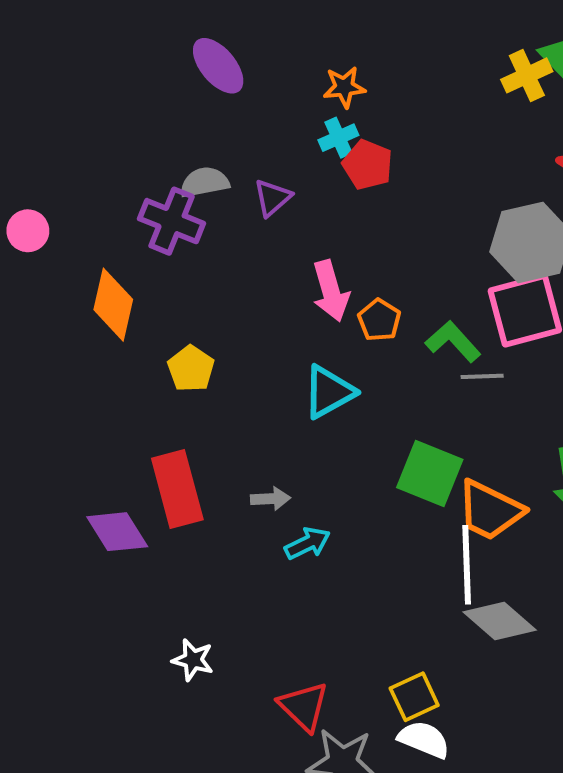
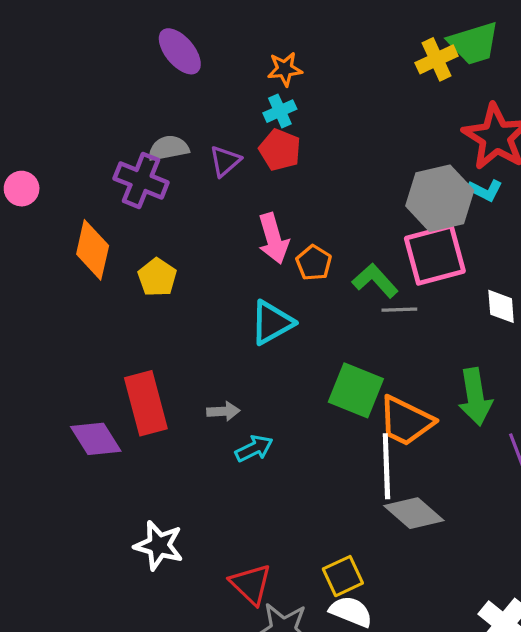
red pentagon: (368, 165) -> (280, 150), moved
yellow pentagon: (191, 369) -> (157, 277), moved
white star: (193, 660) -> (159, 545), size x1.4

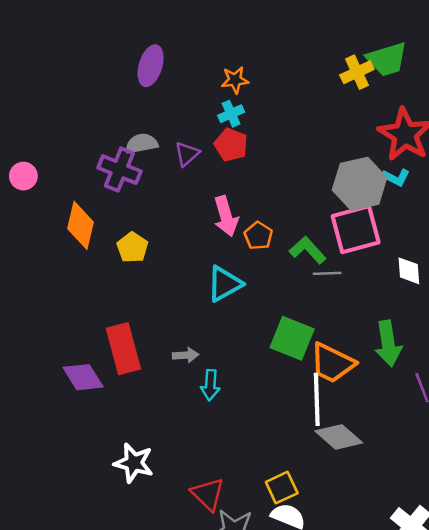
purple ellipse: (180, 51) -> (151, 66), turned 57
cyan arrow: (254, 448) -> (210, 385), turned 120

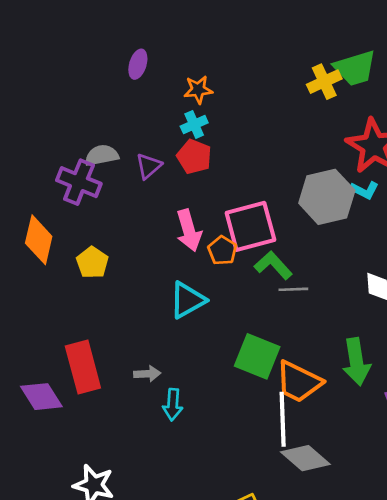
purple ellipse: (151, 66) -> (138, 64), moved, size x0.7
pink square: (356, 229) -> (250, 226), moved

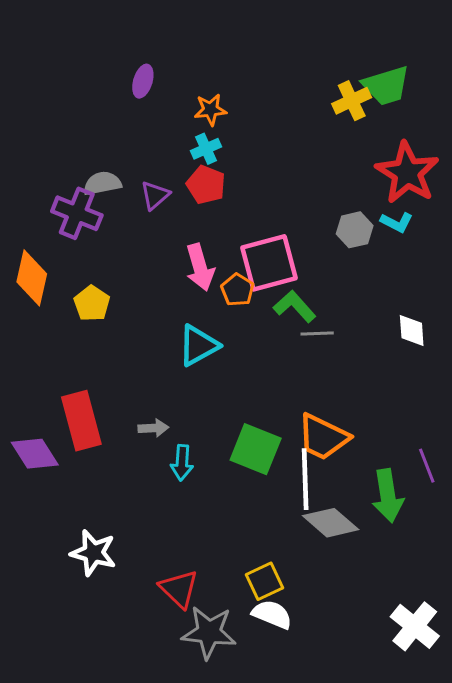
gray hexagon: (327, 197) -> (355, 230), size x0.6
green square: (257, 356) -> (256, 449), moved
green arrow: (356, 362) -> (388, 496), moved

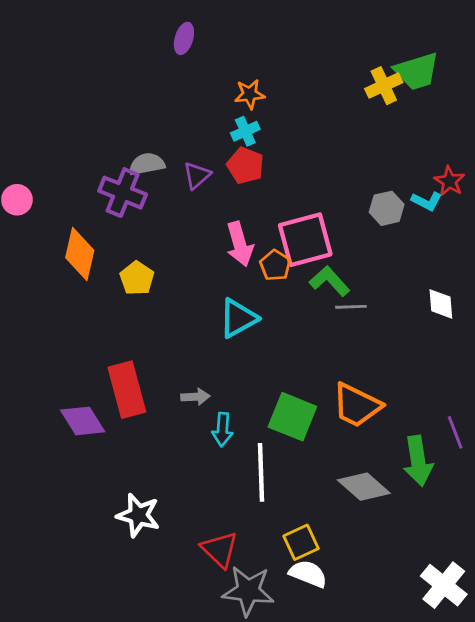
purple ellipse: (143, 81) -> (184, 38), moved
red star: (407, 173) -> (449, 181), moved, size x0.5
white line: (305, 479) -> (261, 472), moved

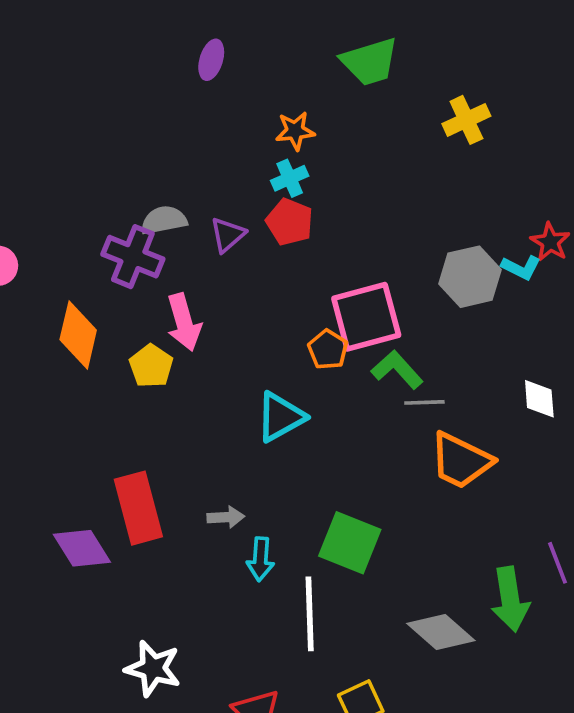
green trapezoid: (417, 71) -> (370, 62), moved
gray hexagon: (387, 208) -> (470, 277), size x1.4
pink arrow: (240, 244) -> (184, 322), moved
orange trapezoid: (357, 405) -> (461, 461), moved

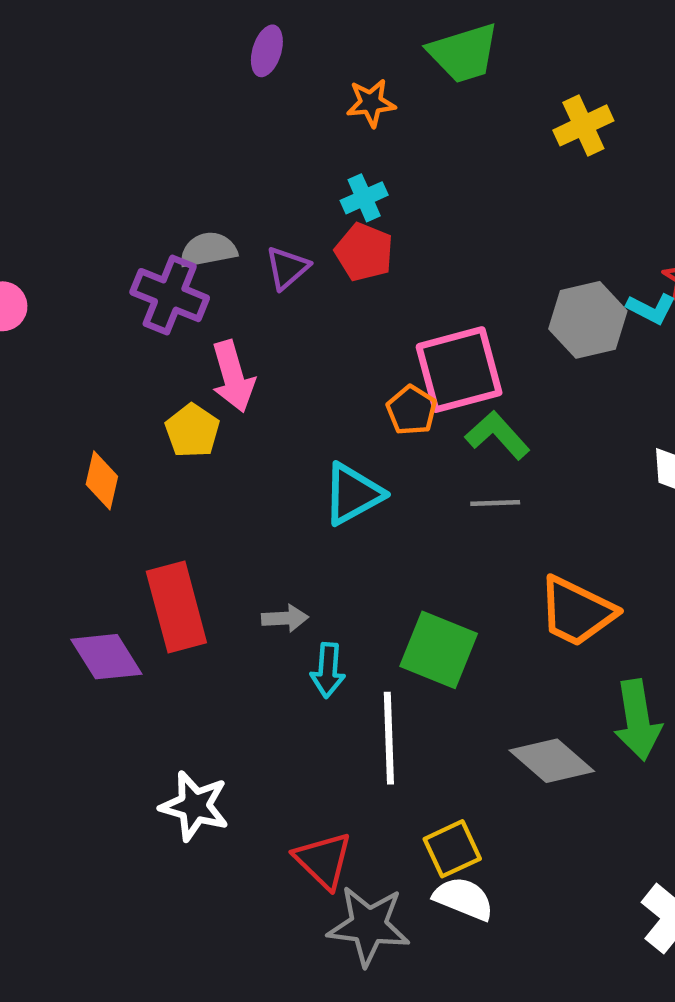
orange star: (295, 131) -> (371, 103), moved
orange diamond: (78, 335) -> (102, 480), moved, size x0.7
gray line: (424, 402) -> (495, 503), moved
orange trapezoid: (461, 461) -> (577, 611), moved

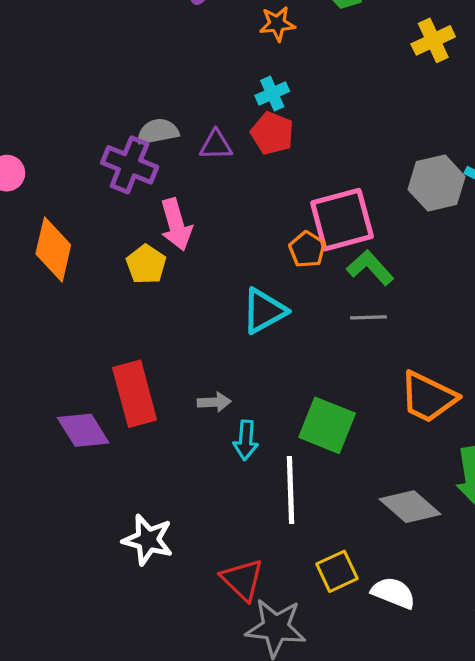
purple triangle: (287, 268) -> (216, 145), turned 40
orange diamond: (102, 480) -> (53, 249), moved, size x1.5
white semicircle: (464, 899) -> (393, 593), moved

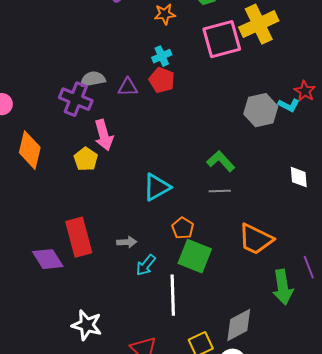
yellow cross: (433, 40) -> (259, 24), size x1.5
pink square: (342, 220) -> (222, 39), moved
orange pentagon: (307, 249) -> (183, 228), moved
cyan arrow: (246, 440) -> (146, 265), turned 35
gray diamond: (410, 507) -> (239, 325), moved, turned -69

